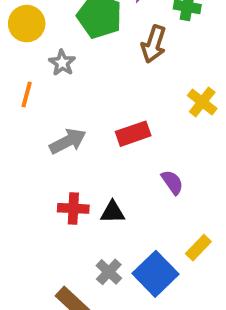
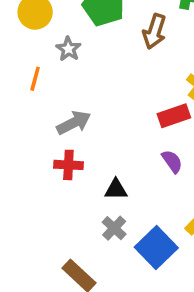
red rectangle: (133, 134) -> (174, 116), moved
red cross: (73, 208) -> (68, 165), moved
gray cross: (109, 272) -> (114, 228), moved

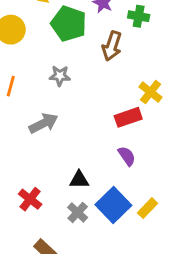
gray star: (68, 49) -> (60, 76), moved, turned -30
red cross: (68, 165) -> (30, 199), moved, turned 35
blue square: (156, 247) -> (113, 205), moved

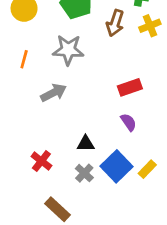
gray star: (60, 76) -> (68, 50), size x1.6
yellow cross: (151, 92) -> (150, 26), moved, turned 30

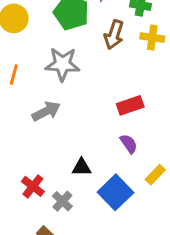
yellow cross: (150, 26) -> (152, 38), turned 30
yellow rectangle: (147, 169) -> (155, 175), moved
gray cross: (84, 173) -> (62, 201), moved

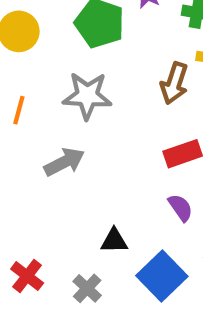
brown arrow: (114, 35) -> (174, 83), moved
red cross: (33, 186) -> (27, 276), moved

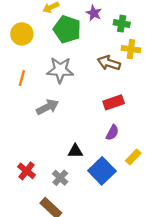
brown arrow: (174, 83) -> (109, 63), turned 90
purple semicircle: (180, 208) -> (112, 133), turned 63

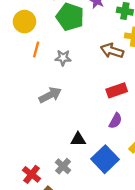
gray star: (60, 70) -> (63, 58), size x0.6
orange line: (22, 78) -> (36, 50), moved
red cross: (27, 171) -> (31, 174), moved

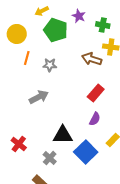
red rectangle: (117, 90) -> (96, 93), turned -30
black triangle: (78, 139) -> (63, 135), size x1.5
red cross: (31, 174) -> (19, 144), moved

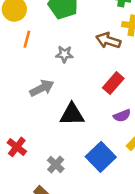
gray star: (50, 65) -> (64, 54), moved
purple semicircle: (95, 119) -> (122, 116), moved, turned 40
black triangle: (63, 135) -> (72, 114), moved

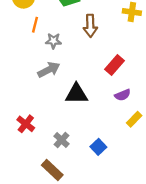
brown arrow: (108, 40) -> (90, 26), moved, turned -110
gray star: (64, 54) -> (53, 41), moved
blue square: (101, 157) -> (98, 147), moved, size x0.6

